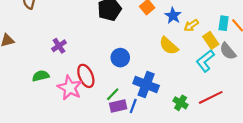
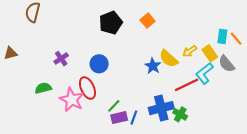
blue star: (173, 16) -> (153, 66), moved
yellow arrow: (191, 25) -> (190, 51), moved
blue circle: (120, 58) -> (99, 64), moved
blue cross: (146, 85) -> (161, 108), moved, turned -35
red line: (211, 97) -> (187, 85), moved

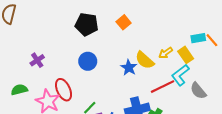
black pentagon: (111, 23) -> (87, 24), turned 30
cyan rectangle: (222, 36) -> (198, 38), turned 72
blue circle: (99, 64) -> (88, 61), moved
gray semicircle: (227, 64) -> (198, 91), moved

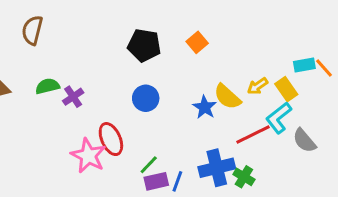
green semicircle: (19, 90) -> (47, 86), moved

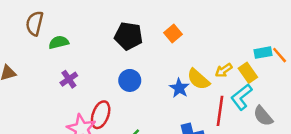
green semicircle: (47, 86) -> (59, 42), moved
red line: (253, 134) -> (220, 111), turned -56
red ellipse: (111, 139) -> (101, 115), turned 44

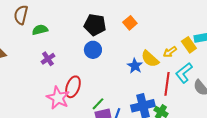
yellow rectangle: (248, 73) -> (189, 45), moved
blue circle: (130, 80) -> (93, 50), moved

